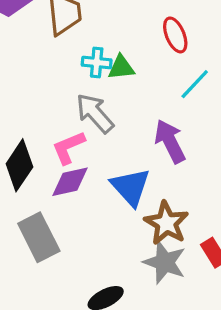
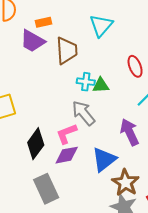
blue triangle: (131, 187) -> (104, 159), turned 32

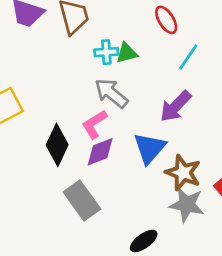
purple arrow: (129, 132) -> (176, 106), turned -100

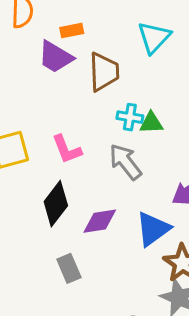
pink L-shape: (94, 124) -> (67, 149), moved, turned -92
gray rectangle: (82, 201) -> (69, 268), size x0.7

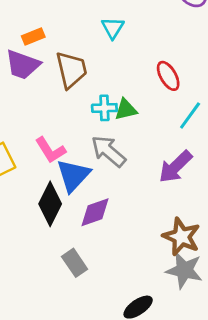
cyan triangle: (154, 37) -> (113, 28), size x0.7
blue triangle: (153, 229) -> (73, 175), moved

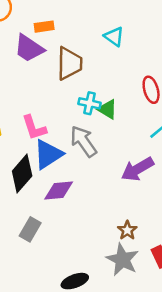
cyan triangle: (113, 28) -> (114, 37), turned -40
green triangle: (126, 109) -> (107, 109), turned 30
brown star: (181, 237) -> (127, 230), size x0.6
gray rectangle: (75, 263) -> (30, 229), turned 50

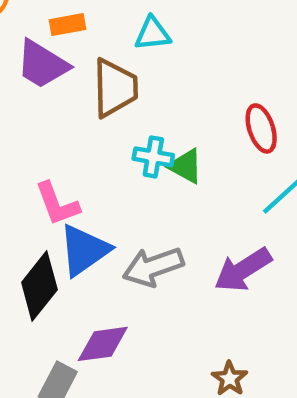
cyan triangle: (114, 37) -> (152, 34), moved, turned -40
gray arrow: (84, 141) -> (153, 267), moved, turned -72
purple diamond: (59, 191) -> (103, 344), moved

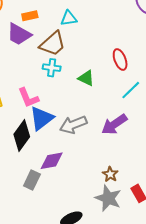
brown trapezoid: (115, 88) -> (53, 44), turned 52
cyan cross: (153, 157) -> (52, 68), moved

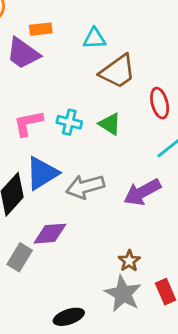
brown trapezoid: (53, 44) -> (118, 72), moved
cyan cross: (52, 68) -> (69, 122), moved
pink L-shape: (28, 98) -> (28, 123), moved, turned 95

